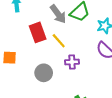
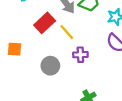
red rectangle: (38, 32) -> (45, 23), turned 66

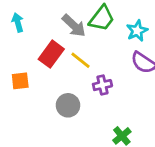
orange square: (15, 49) -> (20, 81), moved

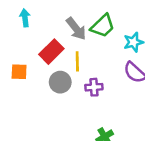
yellow line: (81, 60) -> (77, 61), turned 42
gray circle: (68, 105) -> (60, 82), moved

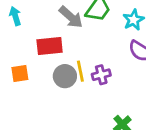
red rectangle: (51, 52) -> (50, 46), turned 50
yellow line: (77, 61) -> (80, 71), moved

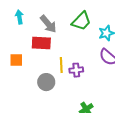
gray arrow: (71, 17) -> (48, 24), moved
gray circle: (65, 76) -> (46, 82), moved

